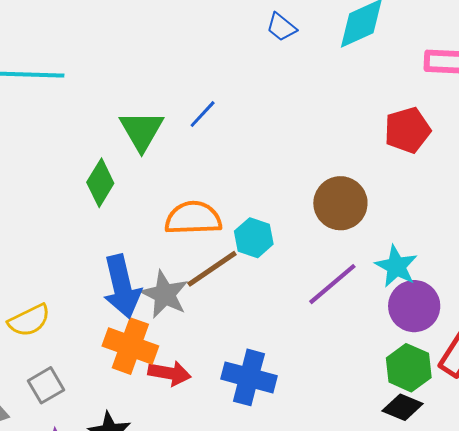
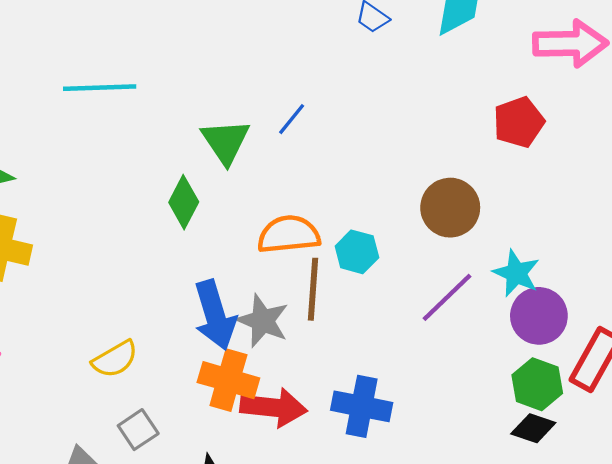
brown line: (212, 269) -> (313, 289), turned -48
red arrow: (169, 373) -> (274, 407), size x1.4

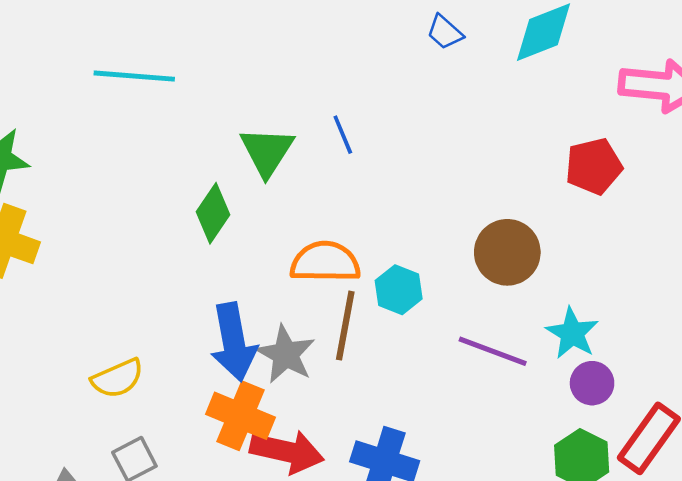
blue line: (292, 119) -> (343, 135), turned -68
purple line: (447, 297) -> (493, 351), turned 58
purple circle: (539, 316) -> (592, 383), size x0.7

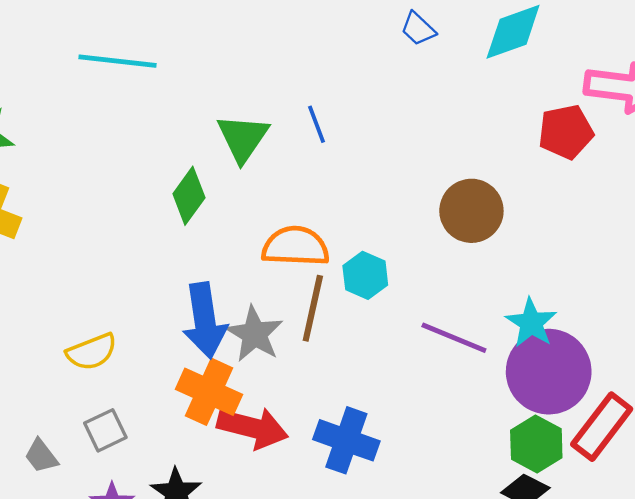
red pentagon: (594, 166) -> (566, 132), moved
brown circle: (507, 252) -> (471, 211), moved
purple circle: (592, 383) -> (549, 372), size x2.0

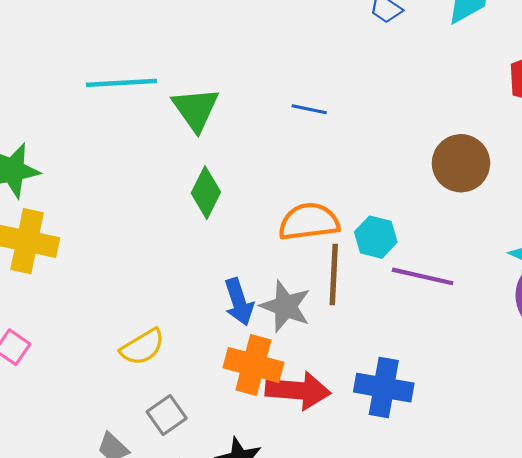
blue line: (317, 124) -> (309, 109), turned -48
green triangle: (243, 138) -> (196, 109), moved
blue arrow: (205, 321) -> (239, 302), size x0.7
purple line: (454, 338) -> (423, 276), moved

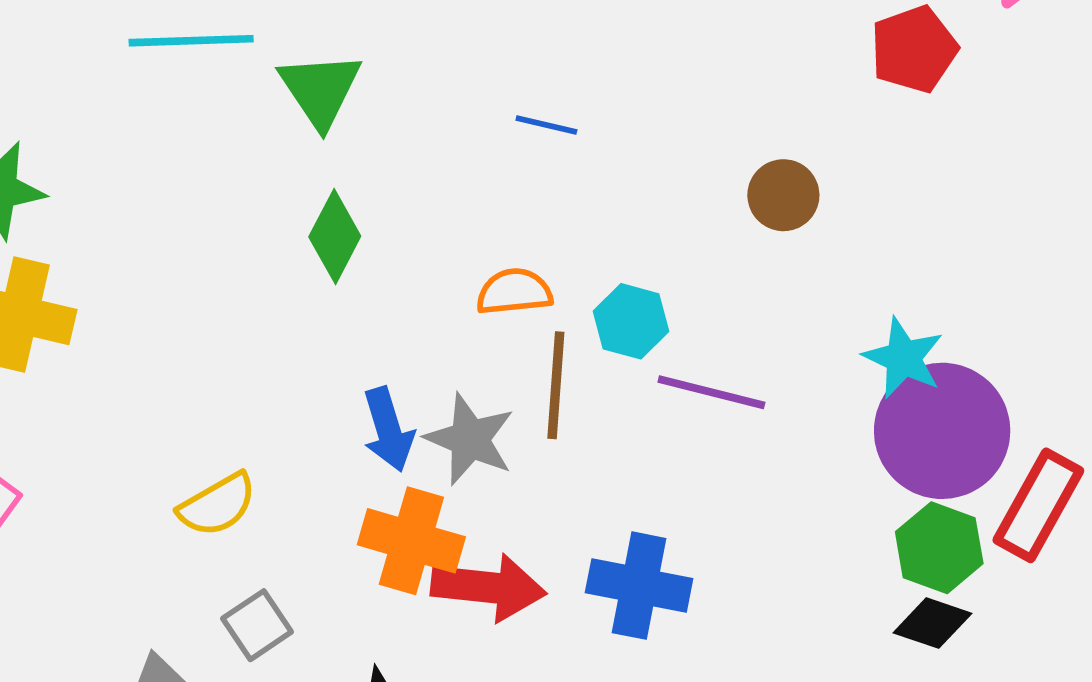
blue line: (309, 109) -> (546, 125), moved
brown circle: (461, 163) -> (783, 195), size x0.7
orange semicircle: (309, 222) -> (514, 292), size x0.7

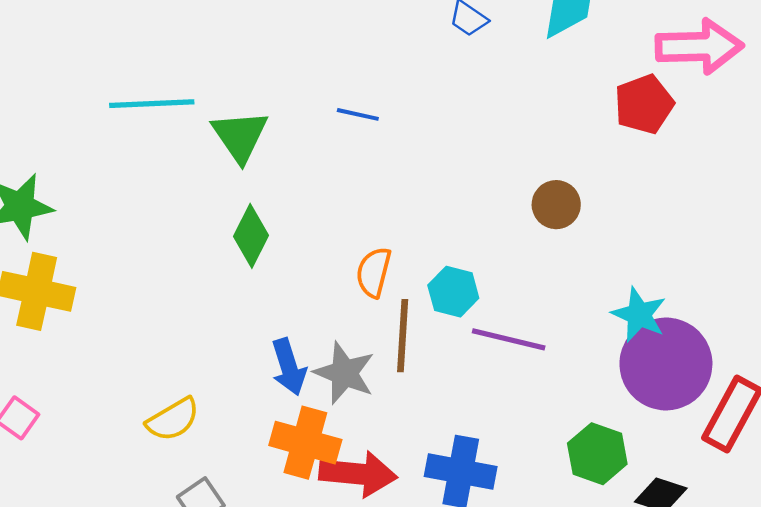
blue line: (546, 125) -> (358, 114), moved
orange semicircle: (514, 292) -> (374, 272), turned -69
green hexagon: (939, 548) -> (597, 454), moved

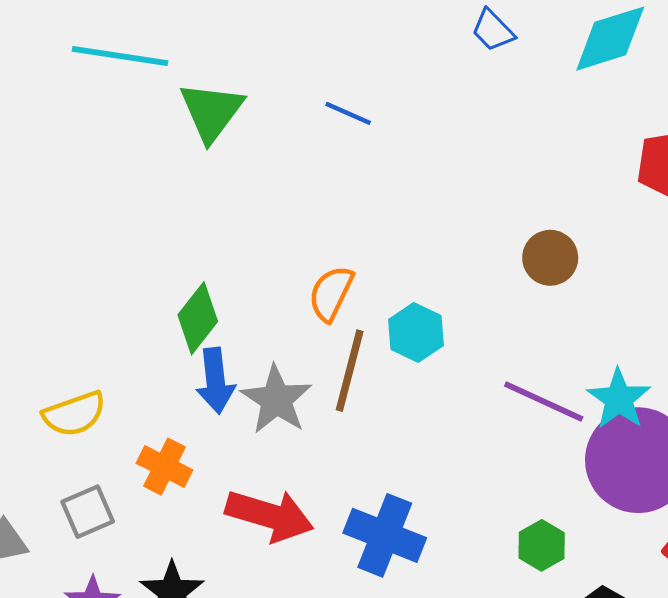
green diamond: (251, 236) -> (198, 318), moved
purple line: (509, 339) -> (544, 401), moved
orange cross: (305, 443) -> (165, 467), moved, size x0.7
green hexagon: (597, 454) -> (542, 545), size x0.7

